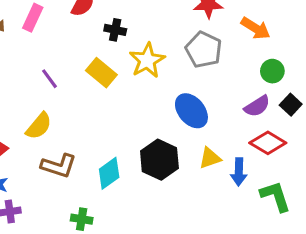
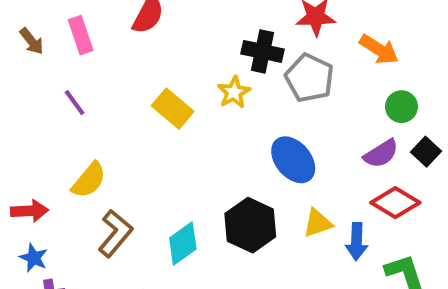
pink rectangle: (33, 18) -> (81, 35), turned -44
black cross: (115, 30) -> (263, 51), moved, size x1.4
yellow star: (147, 60) -> (234, 92), size x0.7
purple line: (50, 79) -> (75, 103), moved
brown L-shape: (59, 166) -> (115, 233), turned -68

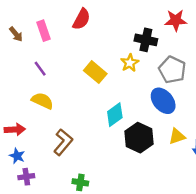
gray pentagon: (310, 78) -> (172, 70), moved
yellow semicircle: (89, 180) -> (42, 101), moved, turned -105
cyan diamond: (183, 244) -> (115, 115), moved

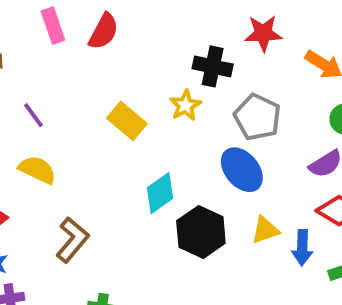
pink rectangle: (44, 31) -> (53, 26), moved

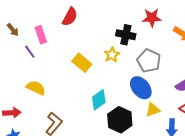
pink rectangle: (53, 26) -> (41, 35), moved
purple line: (33, 115) -> (30, 52), moved
yellow triangle: (265, 230) -> (153, 110), moved

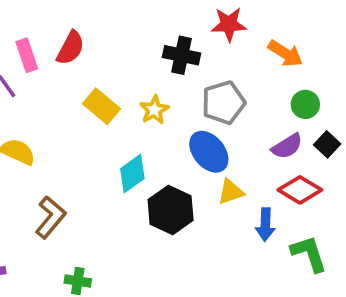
red semicircle: (70, 17) -> (70, 48), moved
yellow star: (112, 55) -> (154, 110), moved
gray pentagon: (149, 61) -> (223, 103), turned 30

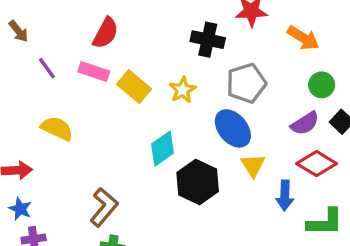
pink rectangle: (27, 55) -> (94, 71), moved, turned -52
yellow triangle: (231, 192) -> (253, 165), turned -44
brown L-shape: (50, 217) -> (104, 207), moved
green L-shape: (309, 254) -> (325, 222), turned 108

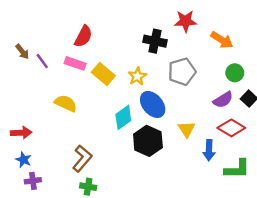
brown arrow: (18, 31) -> (22, 52), moved
yellow semicircle: (57, 128) -> (66, 103), moved
blue ellipse: (233, 128) -> (153, 104), moved

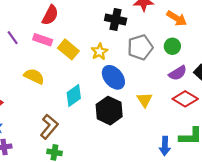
green circle: (235, 73) -> (172, 46), moved
cyan diamond: (123, 117) -> (74, 96), moved
blue arrow: (209, 150) -> (165, 146), moved

